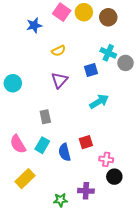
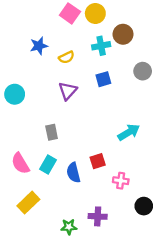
brown circle: (108, 17) -> (123, 34), moved
blue star: (34, 25) -> (39, 46), moved
cyan cross: (108, 53) -> (101, 46), moved, turned -35
cyan arrow: (99, 102) -> (129, 132), moved
black circle: (114, 177) -> (144, 206), moved

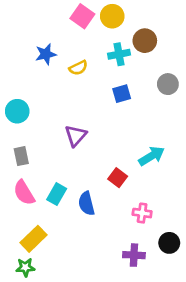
purple triangle: (68, 91) -> (76, 136), moved
gray rectangle: (52, 132) -> (21, 156), moved
red square: (98, 161) -> (118, 178), moved, turned -35
purple cross: (98, 216) -> (134, 255), moved
green star: (69, 227) -> (25, 267), moved

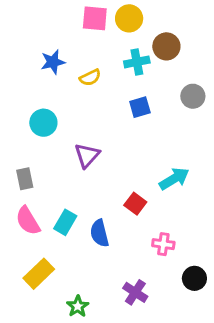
pink square: (82, 16) -> (95, 18), turned -30
cyan circle: (17, 111) -> (43, 123), moved
purple cross: (134, 255) -> (135, 292), moved, turned 30
green star: (25, 267) -> (78, 306), moved, turned -30

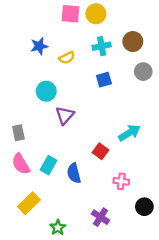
brown circle: (166, 46) -> (133, 42), moved
cyan circle: (43, 123) -> (46, 91), moved

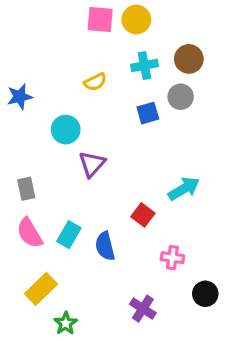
blue star: (39, 46) -> (20, 97), moved
gray circle: (143, 72) -> (181, 97), moved
green star: (58, 227) -> (66, 323), moved

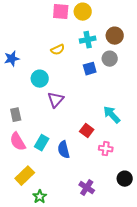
cyan arrow: (184, 189) -> (112, 115), turned -102
pink cross: (172, 258) -> (106, 149), moved

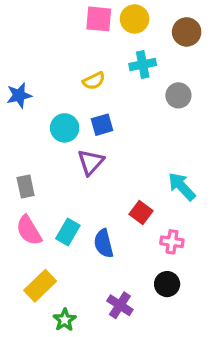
brown circle: (115, 36) -> (187, 32), moved
blue square: (90, 69) -> (102, 125), moved
black circle: (125, 179) -> (167, 284), moved
purple cross: (87, 188) -> (120, 305), moved

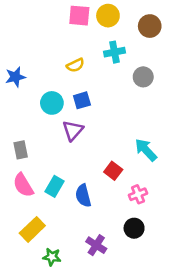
pink cross: (172, 242) -> (138, 194), turned -30
green star: (65, 320) -> (52, 257), turned -30

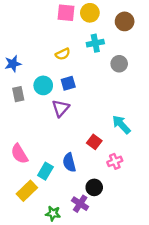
gray rectangle: (21, 150) -> (18, 94), moved
cyan rectangle: (55, 186) -> (45, 171), moved
black circle: (134, 228) -> (94, 187), moved
green star: (52, 257) -> (53, 213), moved

